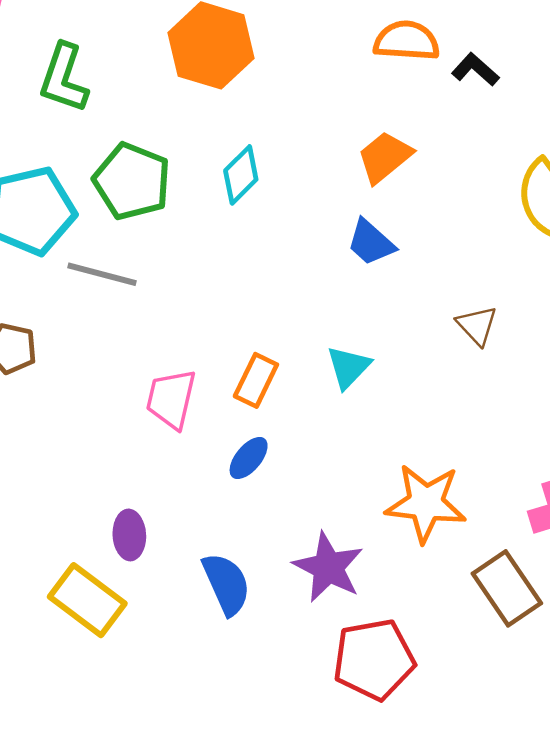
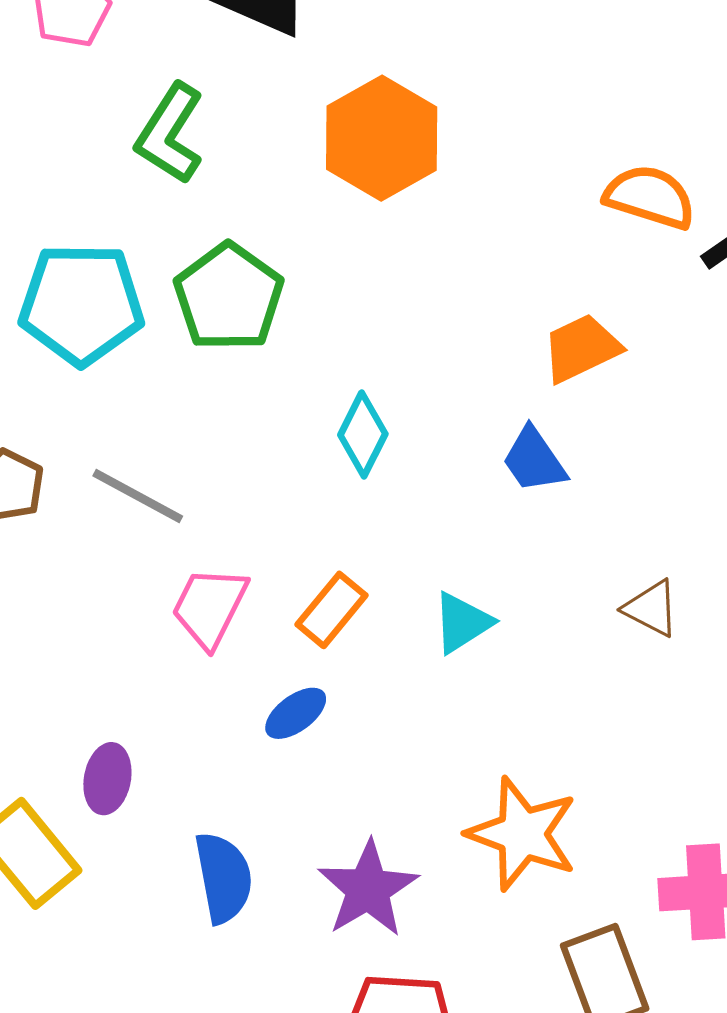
cyan diamond: (241, 175) -> (363, 434), moved, turned -32
gray line: (102, 274) -> (138, 496), moved
brown triangle: (477, 325) -> (651, 608), turned -33

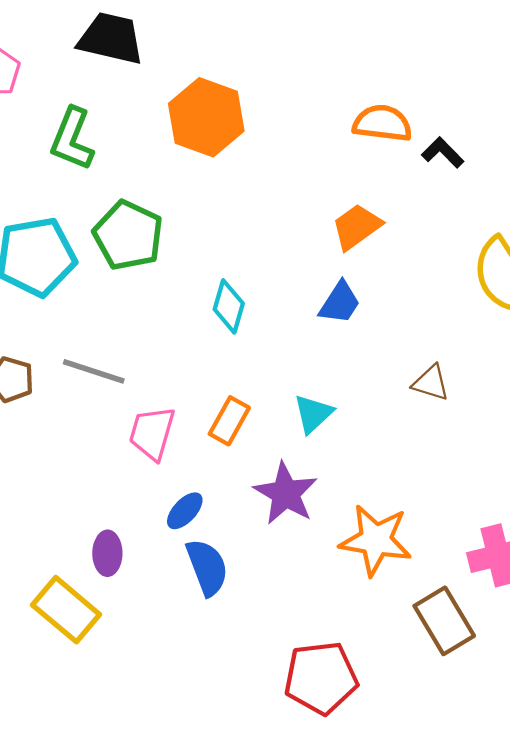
blue trapezoid: (534, 460) -> (340, 303), turned -102
blue ellipse: (296, 713) -> (185, 511), moved
blue semicircle: (224, 878) -> (207, 567), moved
purple star: (368, 889) -> (286, 493), moved

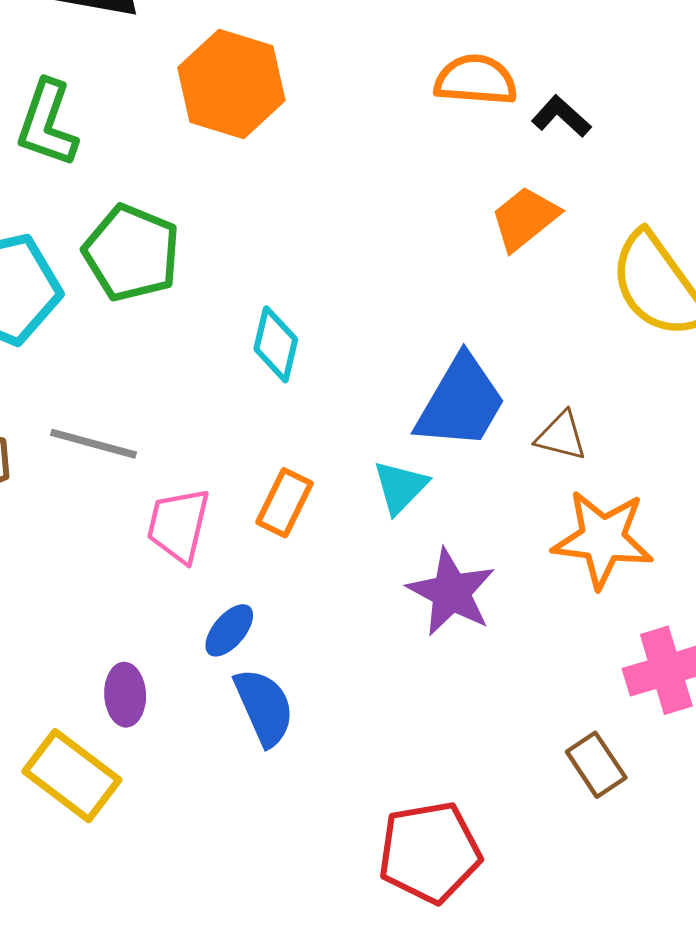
orange trapezoid: (357, 227) -> (525, 218), moved
blue trapezoid: (340, 303) -> (461, 402), moved, size x1.6
purple star: (286, 493) -> (451, 592), moved
orange star: (376, 540) -> (603, 539), moved
brown rectangle: (444, 621) -> (596, 765), size x0.7

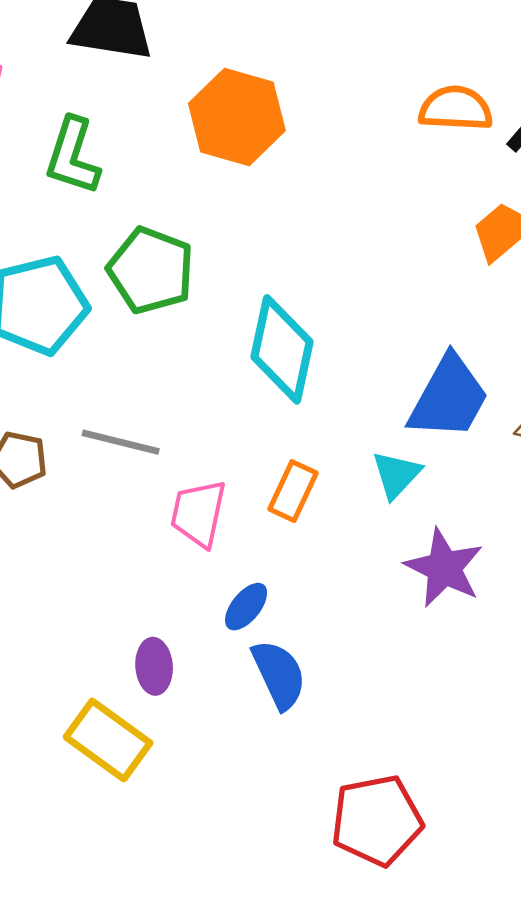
cyan diamond: (276, 344) -> (282, 349), size x1.6
red pentagon: (429, 852) -> (377, 820), moved

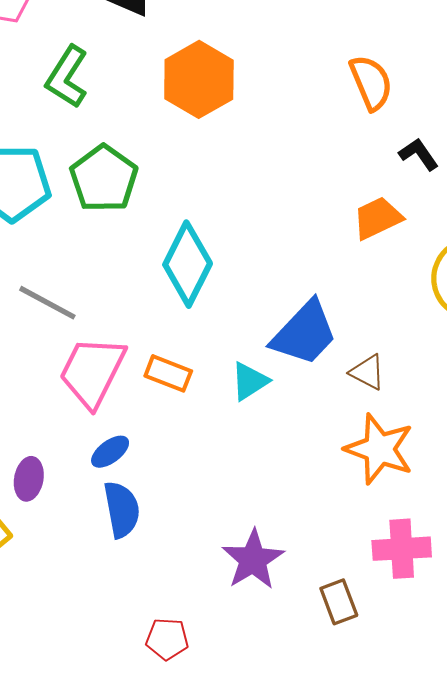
orange semicircle: (456, 108) -> (371, 83), moved, turned 50
orange rectangle: (293, 491) -> (168, 373), turned 72
pink trapezoid: (198, 513) -> (92, 372), size x1.4
purple star: (444, 568) -> (253, 560), moved
red pentagon: (377, 820) -> (167, 639), size x0.6

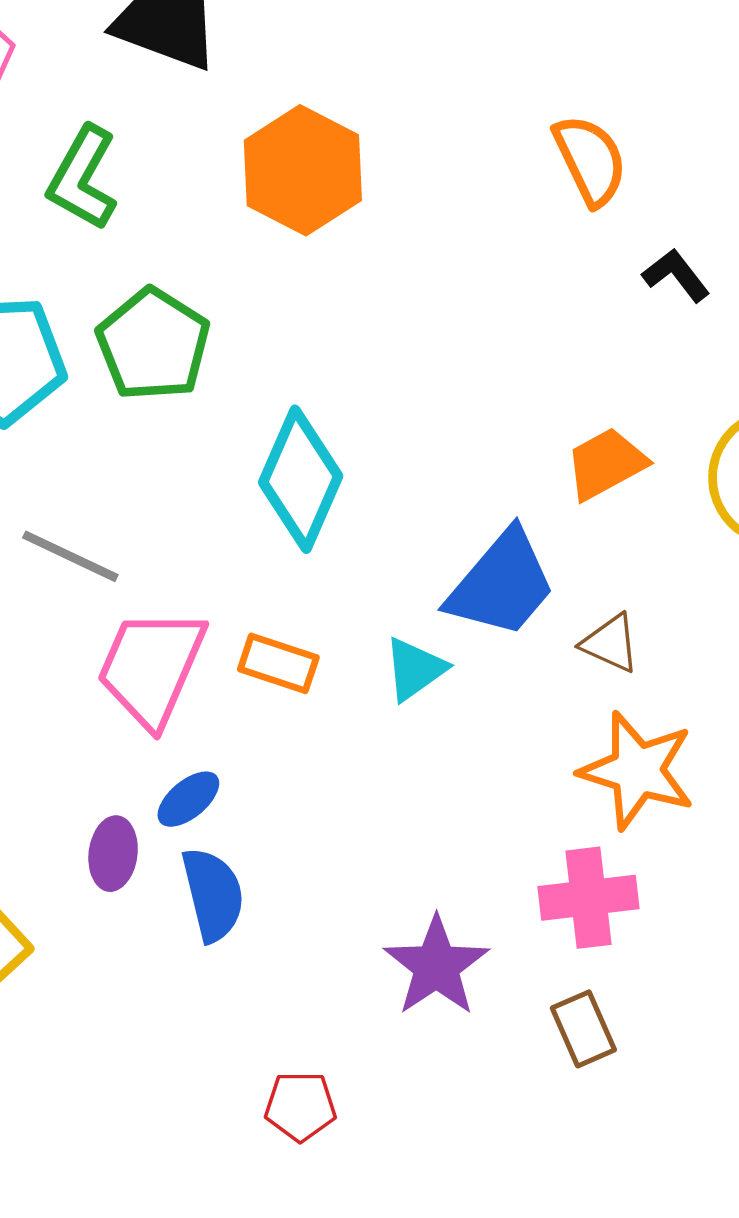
orange trapezoid: (377, 218) -> (606, 464), moved
purple ellipse: (29, 479) -> (113, 854), moved
pink cross: (402, 549) -> (589, 898), moved

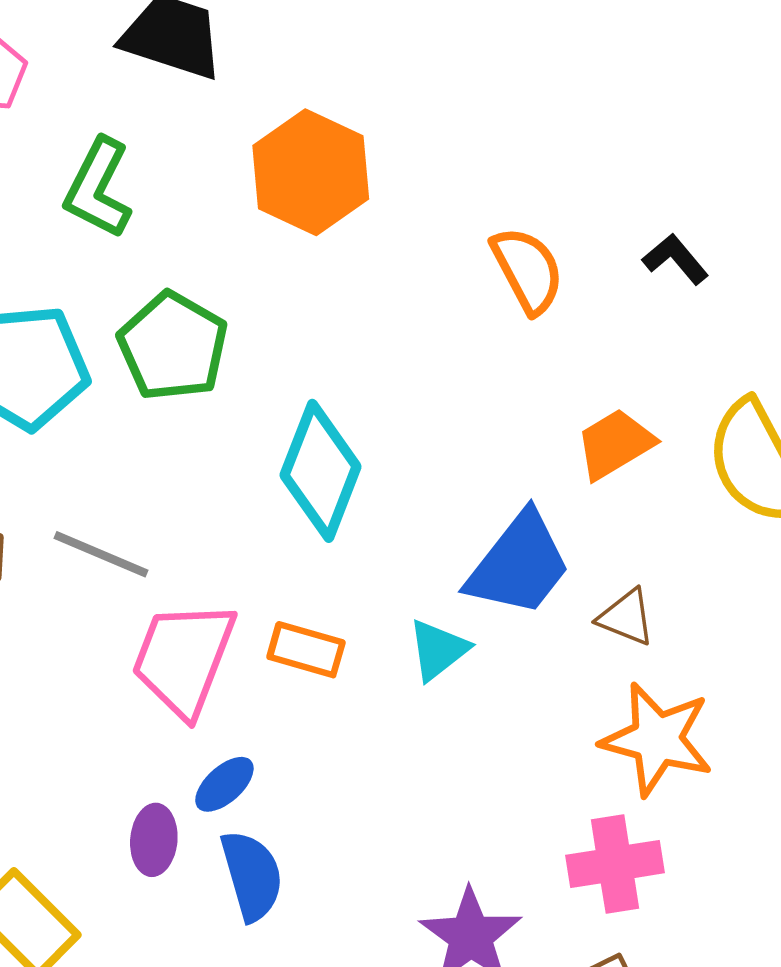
orange semicircle: (590, 160) -> (528, 270), moved

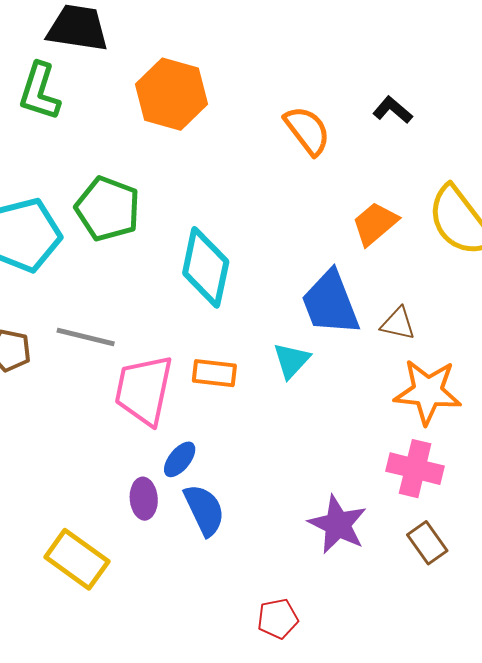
green L-shape: (98, 188) -> (39, 92), moved
blue trapezoid: (519, 564) -> (330, 303), turned 130
pink cross: (615, 864) -> (415, 469), turned 32

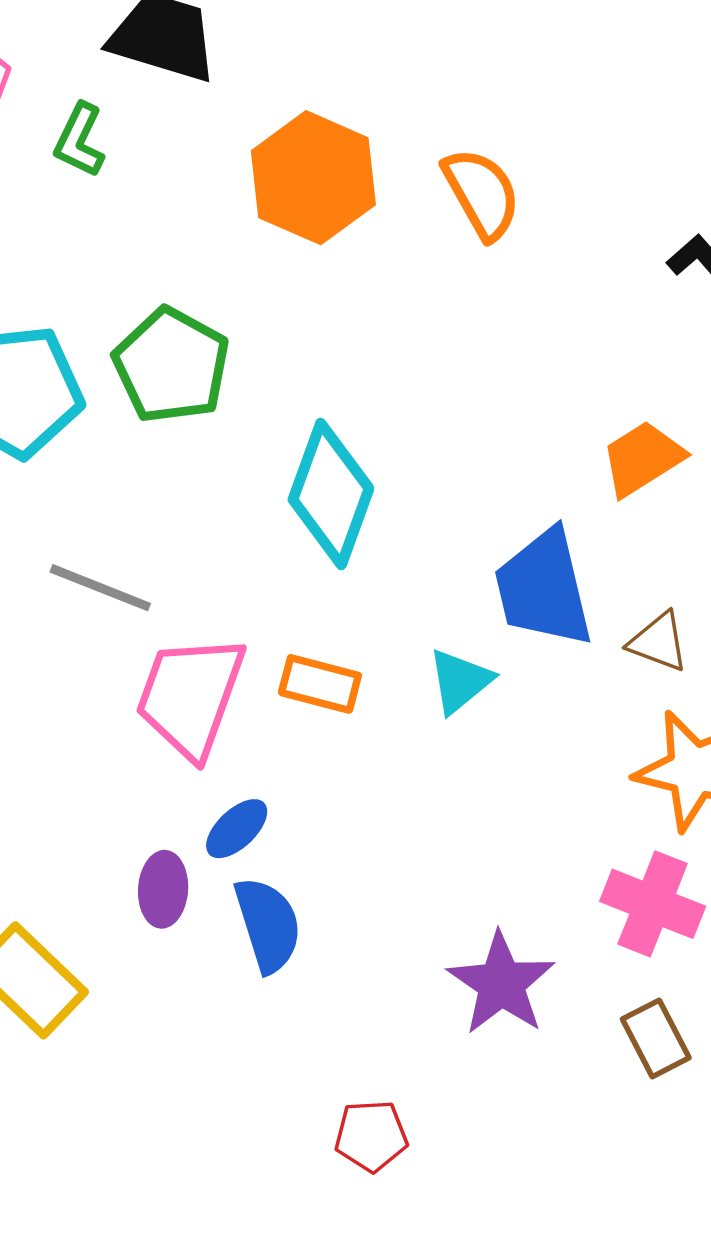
green L-shape: (39, 92) -> (79, 140), size x0.7
orange semicircle: (307, 130) -> (482, 193), moved

